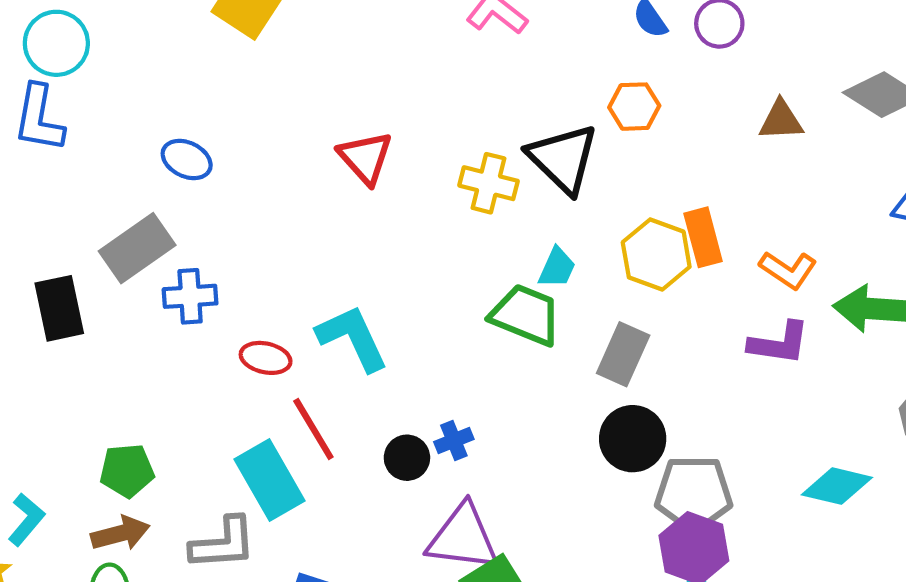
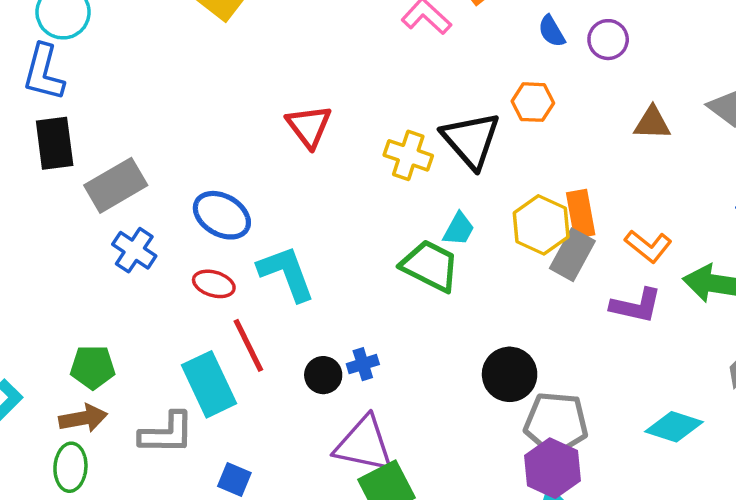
blue ellipse: (187, 160) -> (222, 215), moved, size x1.4
blue cross: (190, 296) -> (134, 250), moved, turned 33
black rectangle: (59, 308) -> (55, 143), moved
gray rectangle: (623, 354) -> (572, 255), moved

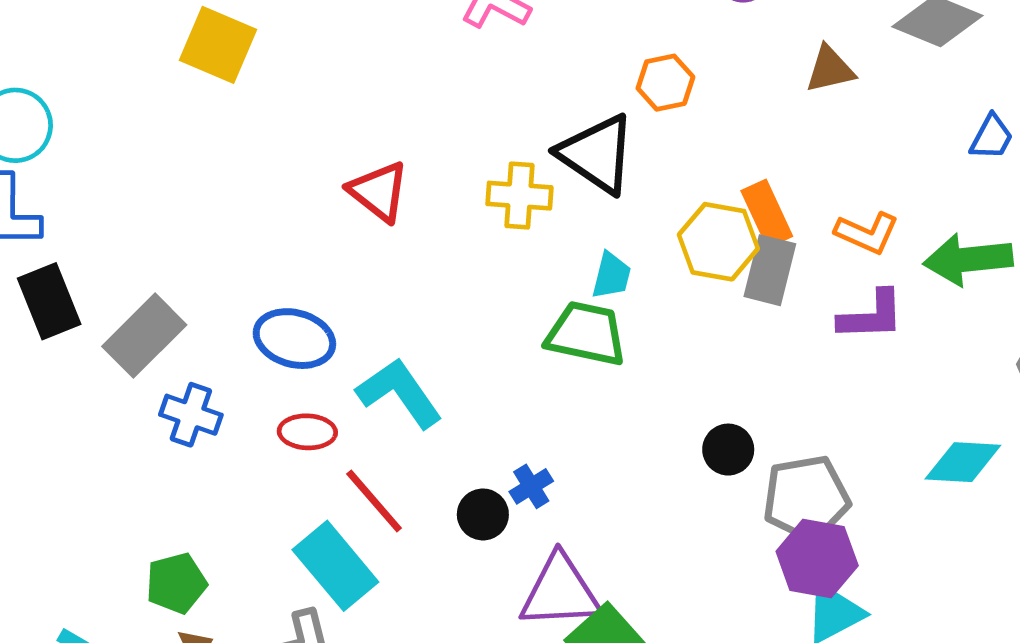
black circle: (510, 374) -> (728, 450), size x0.7

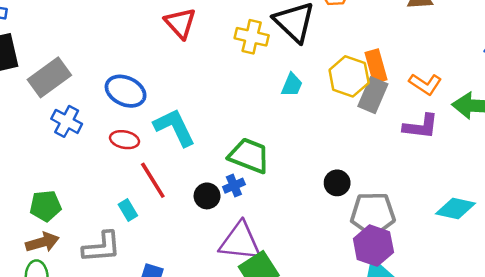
green trapezoid: (586, 334) -> (249, 156), moved
cyan rectangle: (335, 566) -> (128, 210), size x0.5

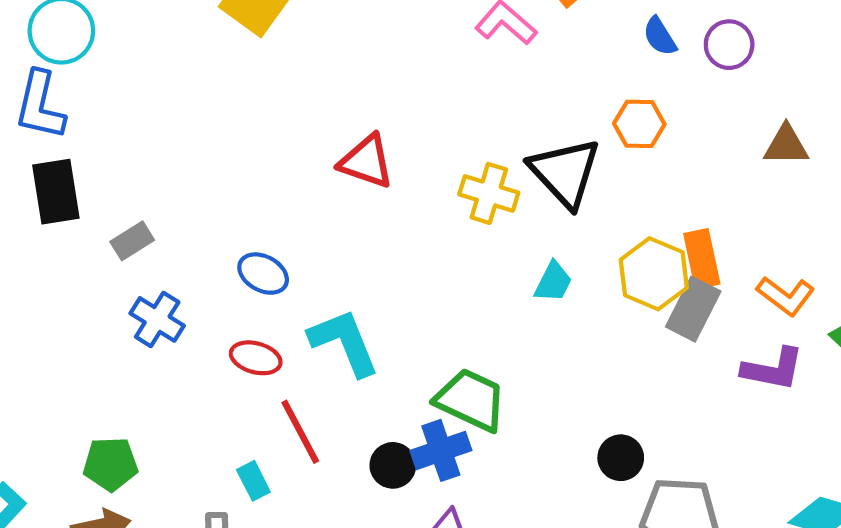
red triangle: (180, 23) -> (366, 162), turned -32
gray rectangle: (49, 77) -> (132, 241), size x0.6
blue ellipse: (126, 91) -> (263, 274), size x0.7
blue cross: (234, 186) -> (441, 450), size x1.5

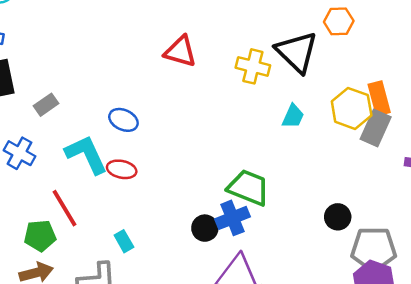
blue cross: (157, 319) -> (20, 153), moved
cyan L-shape: (344, 342) -> (86, 154), moved
red line: (300, 432) -> (65, 208), moved

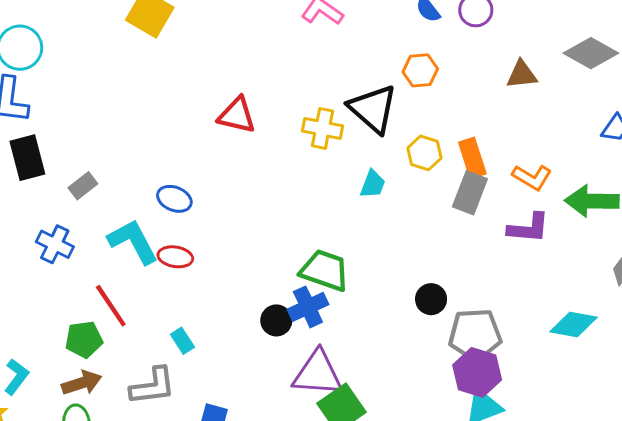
yellow hexagon: (352, 108) -> (424, 153), moved, size x0.7

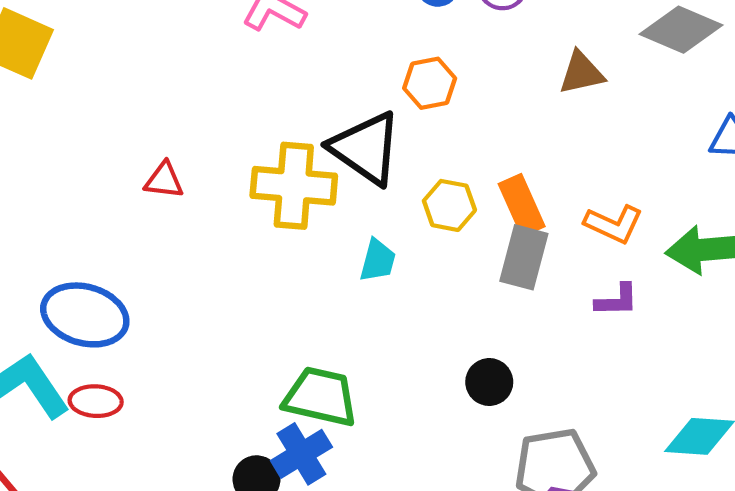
red triangle: (237, 115) -> (164, 180), size x0.7
yellow cross: (323, 128) -> (294, 186), size x1.4
blue ellipse: (174, 199) -> (85, 315), size x1.6
purple L-shape: (528, 228) -> (617, 300), size x0.7
black circle: (431, 299) -> (489, 382), moved

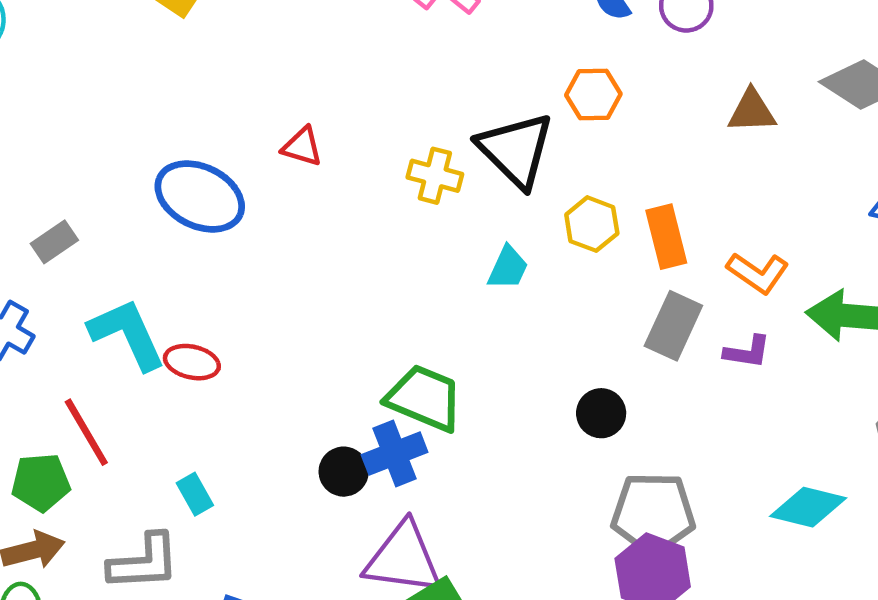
yellow cross: (294, 186) -> (435, 176), size x0.6
gray rectangle: (524, 257) -> (673, 326), moved
blue ellipse: (85, 315) -> (200, 196), moved

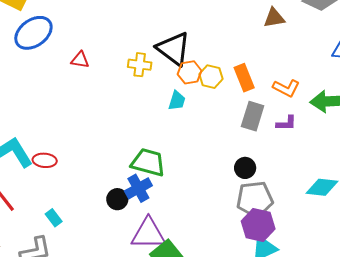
orange hexagon: (593, 95) -> (190, 72), moved
blue ellipse: (200, 196) -> (33, 33), moved, turned -54
black circle: (601, 413) -> (245, 168), moved

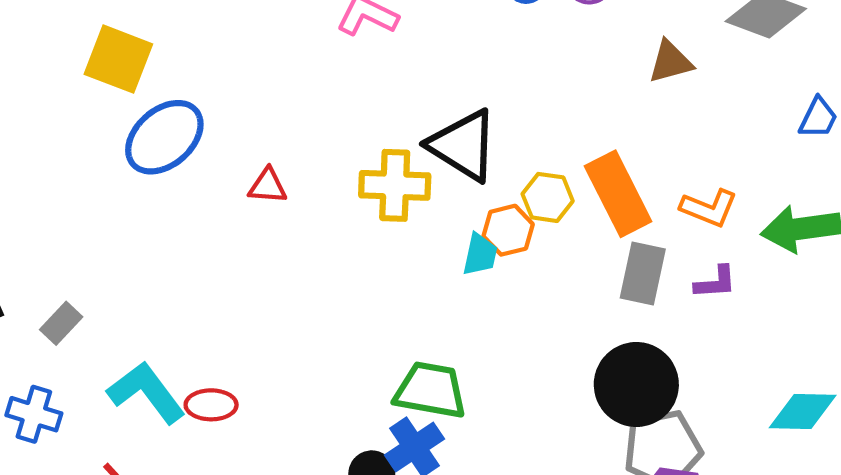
yellow cross: (140, 65) -> (395, 185), size x1.4
orange hexagon: (190, 72) -> (508, 230), moved
orange rectangle: (244, 78) -> (618, 194), size x1.4
black circle: (245, 168) -> (636, 385), size x1.8

